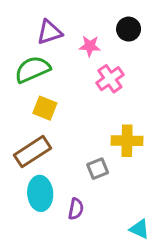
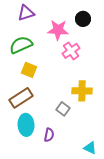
purple triangle: (49, 32) -> (26, 13), moved
pink star: (90, 46) -> (58, 30), size x1.5
gray square: (98, 169) -> (63, 109), turned -32

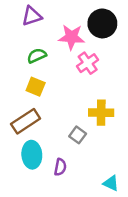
black circle: (83, 19) -> (102, 23), size x1.5
green semicircle: (21, 45) -> (37, 56), moved, size x0.7

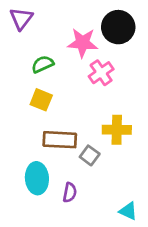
purple triangle: (32, 16) -> (21, 19), moved, turned -35
brown rectangle: (26, 121) -> (60, 140), moved, turned 36

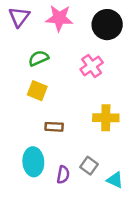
pink star: (83, 43) -> (59, 18), moved
brown rectangle: (60, 140) -> (54, 127), size x0.6
gray square: (90, 155) -> (89, 166), moved
cyan triangle: (128, 211) -> (115, 180), moved

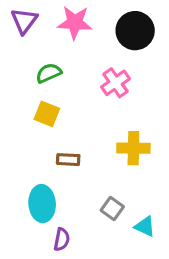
purple semicircle: (63, 175) -> (62, 239), moved

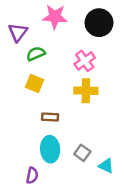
purple triangle: (24, 21) -> (18, 32), moved
yellow cross: (133, 148) -> (86, 91), moved
cyan ellipse: (42, 204) -> (50, 149), moved
purple semicircle: (62, 239) -> (32, 175), moved

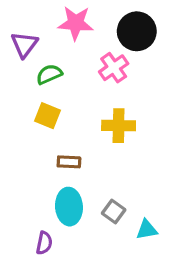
pink cross: (85, 61) -> (114, 68), moved
cyan triangle: (106, 166) -> (147, 230), turned -35

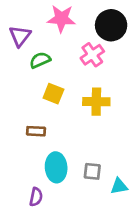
yellow square: (47, 116) -> (53, 94), moved
brown rectangle: (69, 162) -> (36, 131), moved
gray square: (114, 212) -> (92, 171), turned -30

